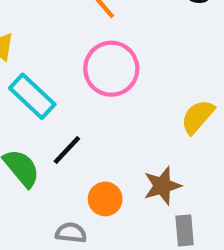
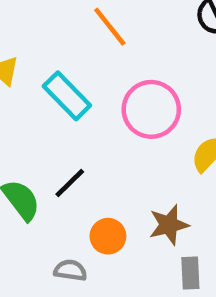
pink circle: (111, 69) -> (151, 109), moved
cyan rectangle: (32, 96) -> (67, 96), moved

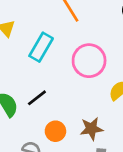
cyan rectangle: (67, 96) -> (41, 47), turned 68

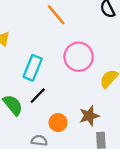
cyan rectangle: (41, 47) -> (33, 68), moved

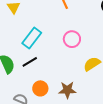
pink circle: (79, 57) -> (72, 39), size x0.7

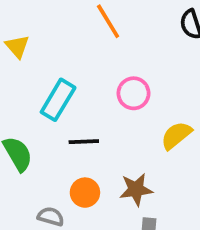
black line: (30, 62) -> (84, 142), moved, turned 35

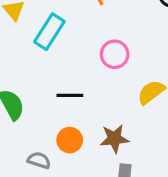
cyan rectangle: (58, 100) -> (49, 32), moved

